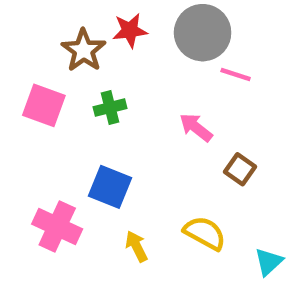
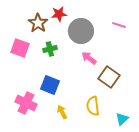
gray circle: (203, 33) -> (81, 31), moved
pink line: (236, 75) -> (119, 25), moved
brown square: (240, 169) -> (109, 77), size x1.5
yellow semicircle: (205, 233) -> (93, 106), turned -126

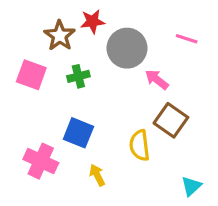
pink arrow: (89, 58) -> (157, 79), moved
yellow semicircle: (93, 106) -> (140, 145), moved

